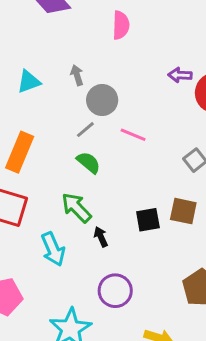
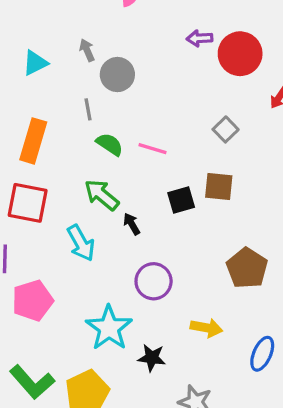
gray line: (85, 130) -> (88, 109), moved, turned -54
pink line: (133, 135) -> (153, 149), moved

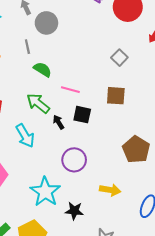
pink line: (153, 149) -> (70, 90), moved
black square: (181, 200) -> (82, 115), moved, turned 30

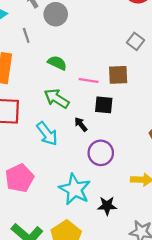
gray line: (27, 47) -> (26, 35), moved
brown square: (116, 96) -> (118, 75), moved
black arrow: (59, 122) -> (81, 124), moved

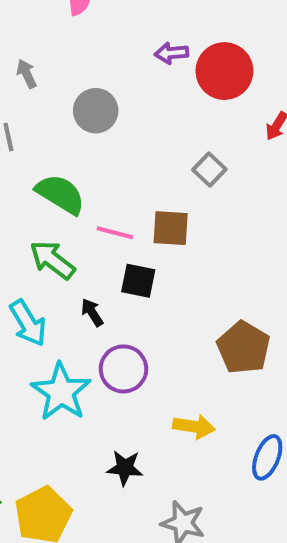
gray circle: (56, 14) -> (96, 111), moved
green semicircle: (57, 63) -> (60, 194), size x1.4
cyan star: (75, 189) -> (61, 392), moved

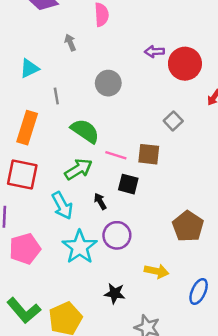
gray arrow: (27, 74) -> (70, 42), moved
green arrow: (52, 260) -> (78, 169), turned 108

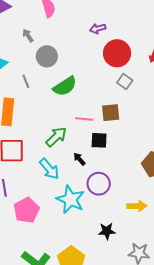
red circle: (185, 64) -> (117, 53), moved
gray circle: (108, 83) -> (47, 56), moved
green semicircle: (85, 131) -> (65, 86), moved, turned 125

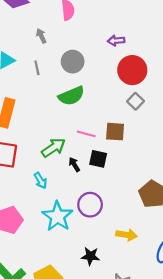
gray circle: (47, 56) -> (73, 62), moved
gray line: (26, 81) -> (37, 68), moved
black arrow: (79, 159) -> (74, 164), moved
cyan arrow: (49, 169) -> (41, 180), size x0.7

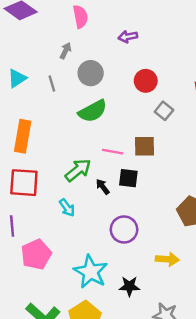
gray arrow: (41, 36) -> (66, 51), moved, turned 56
purple arrow: (116, 41) -> (128, 37), moved
red circle: (132, 70) -> (146, 81), moved, size x0.7
cyan star: (58, 216) -> (91, 272), moved

